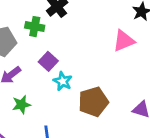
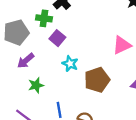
pink triangle: (124, 41) -> (122, 45), moved
purple square: (48, 61) -> (57, 38), moved

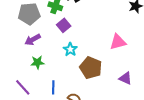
brown pentagon: (97, 80) -> (91, 68), turned 30

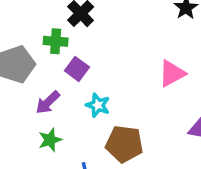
purple arrow: (33, 40) -> (48, 102), moved
brown pentagon: (91, 68) -> (124, 144), moved

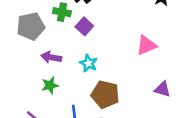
purple square: (77, 69) -> (84, 26), moved
purple arrow: (48, 102) -> (51, 57), turned 48

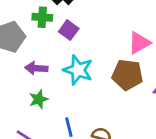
cyan star: (89, 63) -> (78, 70), size x1.5
brown pentagon: (105, 94) -> (127, 75), moved

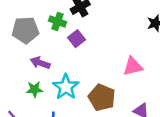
cyan star: (78, 70) -> (66, 87), moved
brown pentagon: (127, 75) -> (102, 97), moved

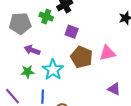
purple square: (77, 39) -> (72, 32), moved, turned -32
brown pentagon: (102, 97) -> (82, 57), moved

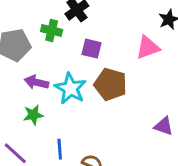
pink triangle: (107, 53) -> (148, 47), moved
cyan star: (53, 70) -> (70, 88), moved

